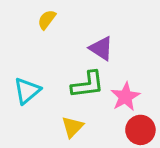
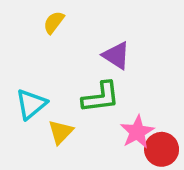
pink star: (125, 97) -> (137, 132), moved
yellow triangle: (72, 127) -> (61, 132), moved

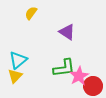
green L-shape: (101, 97) -> (64, 68), moved
yellow triangle: (61, 132) -> (15, 76), moved

